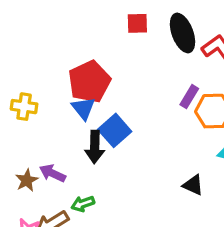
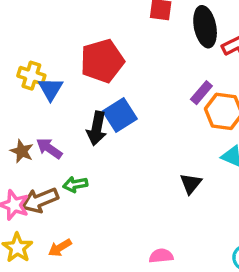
blue triangle: (83, 108) -> (51, 89), moved
brown star: (27, 180) -> (22, 151), turned -30
black triangle: (193, 185) -> (191, 183), turned 35

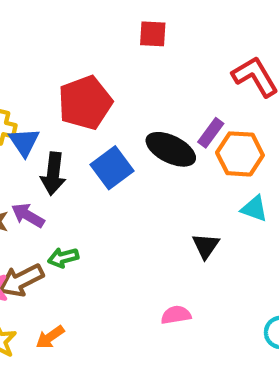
black ellipse: (205, 27) -> (171, 149), moved, turned -48
black arrow: (97, 128) -> (53, 174), moved
pink semicircle: (161, 256) -> (176, 315), moved

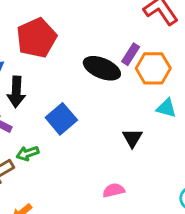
blue square: (112, 168) -> (61, 119), moved

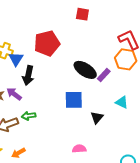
purple rectangle: (131, 54) -> (104, 75), moved
orange hexagon: (153, 68) -> (126, 59), moved
blue square: (61, 119) -> (74, 100), moved, turned 30

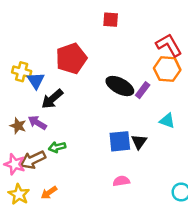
black arrow: (28, 75) -> (52, 99), turned 42
blue square: (74, 100) -> (120, 141), moved

